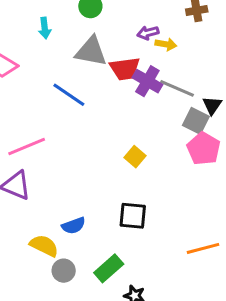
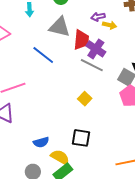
red trapezoid: (125, 69) -> (81, 40), turned -80
gray line: (177, 88) -> (92, 65), moved
yellow semicircle: (44, 246) -> (60, 157), moved

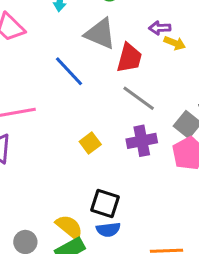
purple cross: (96, 49) -> (142, 141), moved, turned 36
yellow square: (85, 99) -> (90, 143), moved
blue semicircle: (41, 142) -> (108, 230), moved

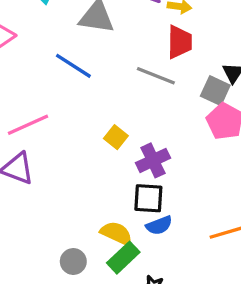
red trapezoid: (129, 58) -> (180, 42), moved
purple cross: (142, 141) -> (153, 160), moved

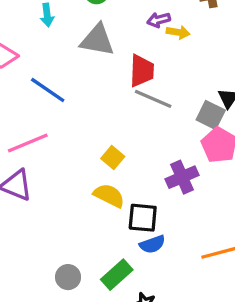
red trapezoid: (180, 42) -> (142, 71), moved
blue line: (73, 66) -> (48, 90), moved
purple cross: (153, 160) -> (182, 177), moved
yellow semicircle: (116, 233) -> (109, 195), moved

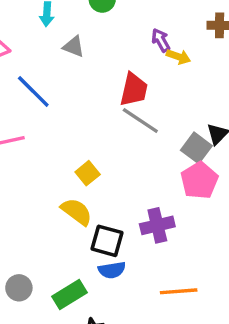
purple arrow: (159, 20) -> (161, 40), turned 65
gray triangle: (97, 40) -> (74, 47), moved, size x0.6
purple cross: (182, 177) -> (157, 225), moved

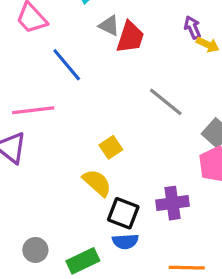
red trapezoid: (134, 90) -> (130, 37), moved

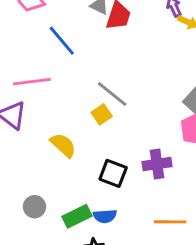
gray line: (166, 102) -> (112, 94), moved
yellow semicircle: (97, 183) -> (63, 145), moved
blue semicircle: (125, 241) -> (105, 216), moved

